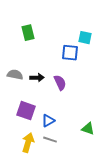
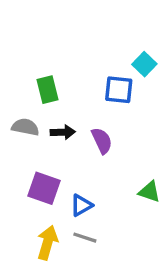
green rectangle: (28, 33) -> (47, 90), moved
cyan square: (85, 38) -> (144, 64), turned 32
green triangle: (88, 129) -> (149, 192), moved

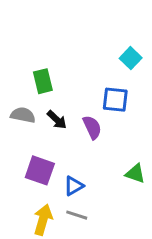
blue square: (119, 90) -> (115, 100), moved
black arrow: (63, 132) -> (57, 120), turned 45

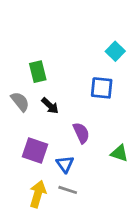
gray semicircle: (23, 115) -> (20, 102), turned 40
purple semicircle: (92, 127) -> (81, 133), moved
blue triangle: (74, 186) -> (65, 164), turned -36

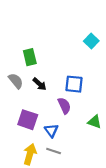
blue square: (102, 88) -> (74, 84), moved

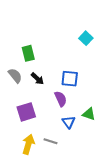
purple square: (28, 120) -> (26, 112), turned -36
blue triangle: (51, 130) -> (69, 122), moved

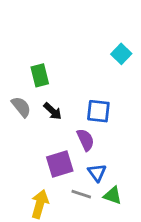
purple square: (26, 112) -> (60, 164), moved
green triangle: (89, 114) -> (113, 196), moved
gray line: (51, 141) -> (81, 194), moved

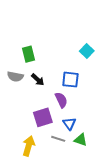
cyan square: (121, 54) -> (87, 51), moved
gray semicircle: (21, 107) -> (15, 77), turned 140

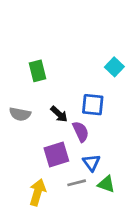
gray semicircle: (15, 77) -> (20, 114), moved
black arrow: (38, 80) -> (59, 114), moved
gray line: (58, 139) -> (77, 183), turned -32

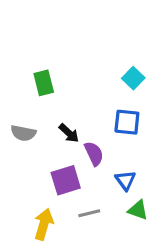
blue square: (93, 105) -> (127, 122), moved
blue triangle: (91, 163) -> (125, 180), moved
green triangle: (106, 184) -> (138, 210), moved

